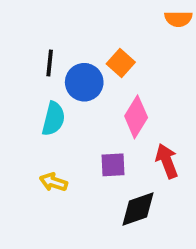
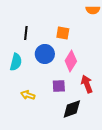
orange square: (121, 63) -> (63, 33), turned -32
blue circle: (84, 82) -> (45, 54), moved
cyan semicircle: (53, 119) -> (16, 62), moved

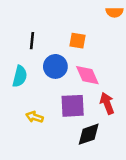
pink diamond: (71, 61) -> (87, 75), turned -55
purple square: (59, 86) -> (73, 106), size x1.5

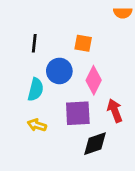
pink diamond: (87, 75) -> (94, 80), turned 50
cyan semicircle: (20, 76) -> (36, 89), moved

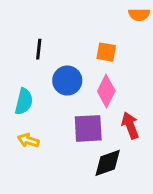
orange square: (83, 43) -> (106, 52), moved
cyan semicircle: (36, 89) -> (24, 101), moved
yellow arrow: (37, 125) -> (28, 140), moved

